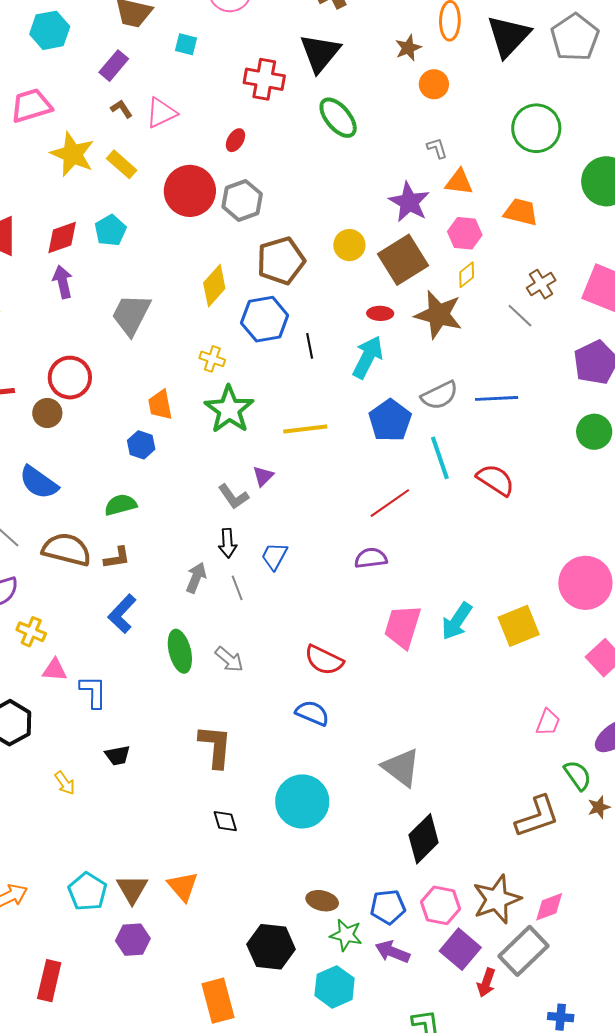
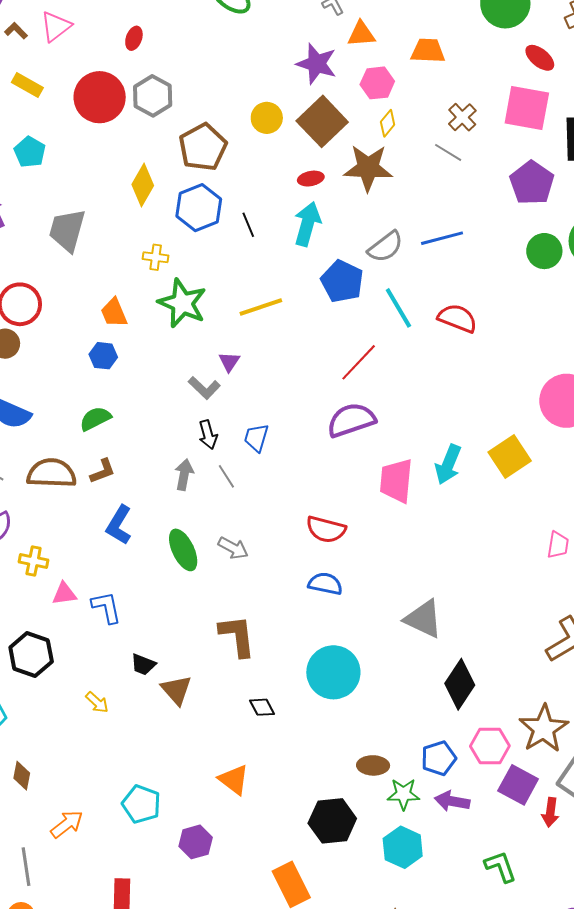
purple semicircle: (371, 558) -> (351, 420), size x1.5
black trapezoid: (118, 755) -> (143, 665), turned 44
brown triangle: (132, 889) -> (176, 690), moved

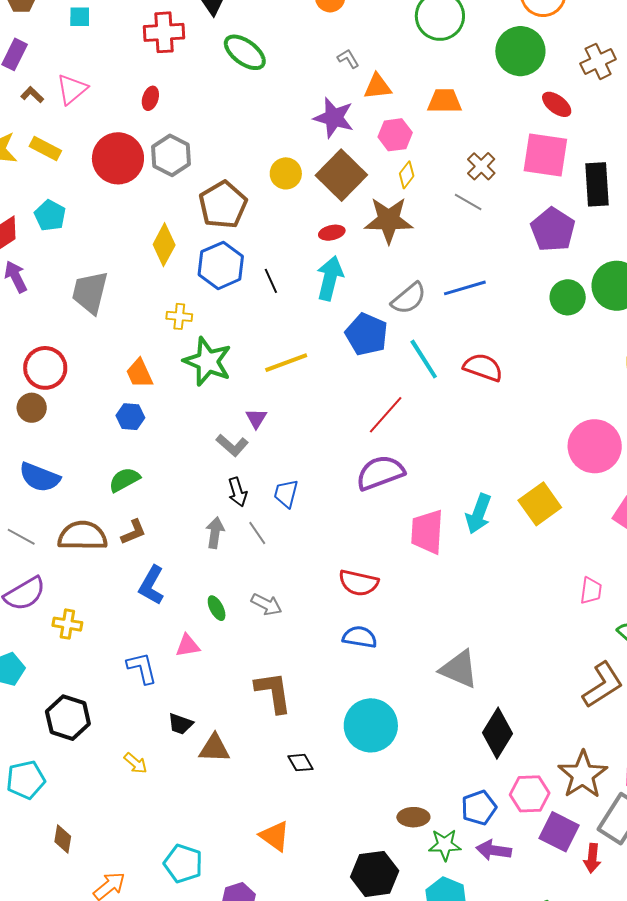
green ellipse: (183, 550) -> (217, 608), size x0.6
pink triangle: (64, 594) -> (188, 646), moved
brown triangle: (176, 690) -> (214, 748), turned -44

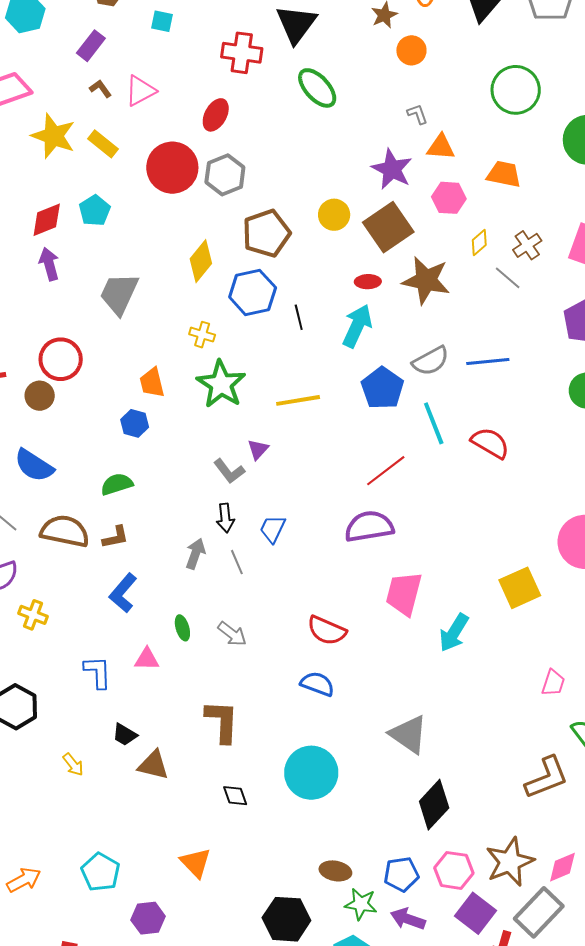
red ellipse: (150, 98) -> (216, 115), size x1.4
yellow diamond: (407, 175) -> (479, 242), moved
cyan arrow: (479, 514) -> (454, 633), moved

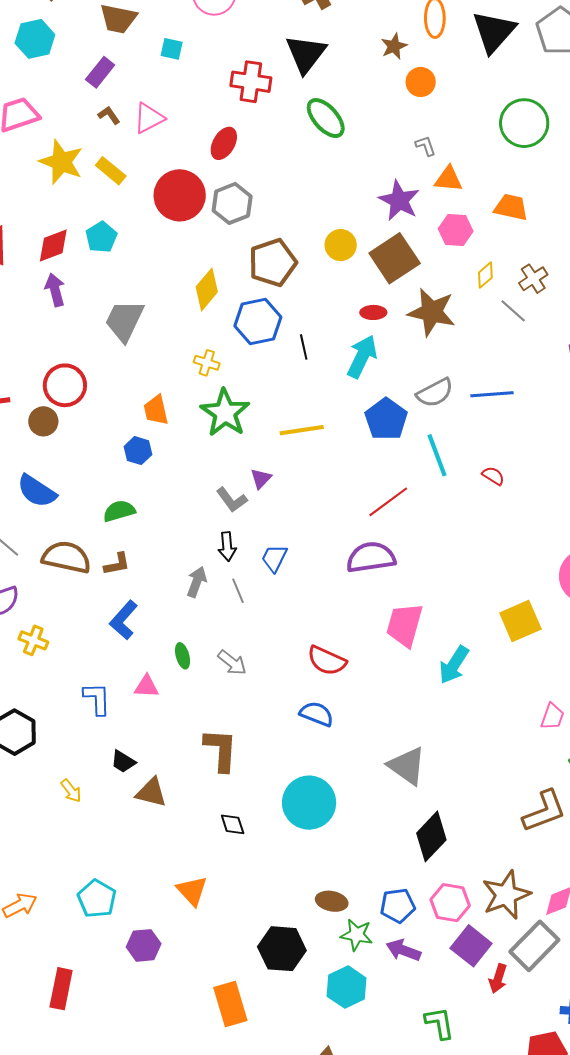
red semicircle: (490, 443) -> (493, 476), size x0.6

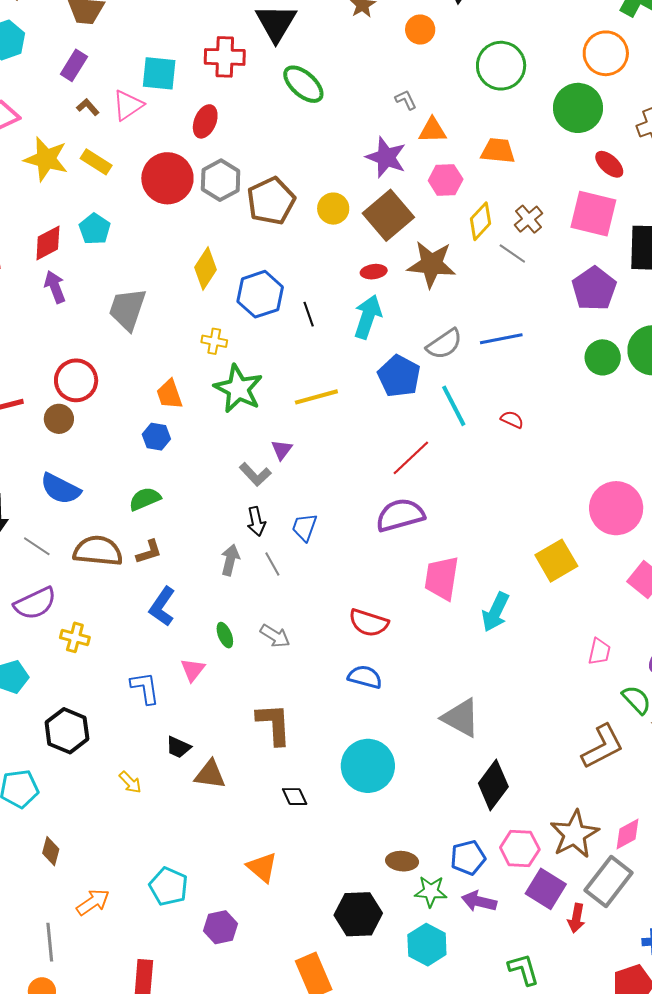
cyan square: (172, 49) -> (159, 73), moved, size x1.6
orange circle: (421, 82) -> (420, 30), moved
brown pentagon: (273, 263) -> (271, 201), moved
yellow diamond: (485, 275) -> (481, 221), size x1.4
pink triangle: (146, 686) -> (193, 670), turned -48

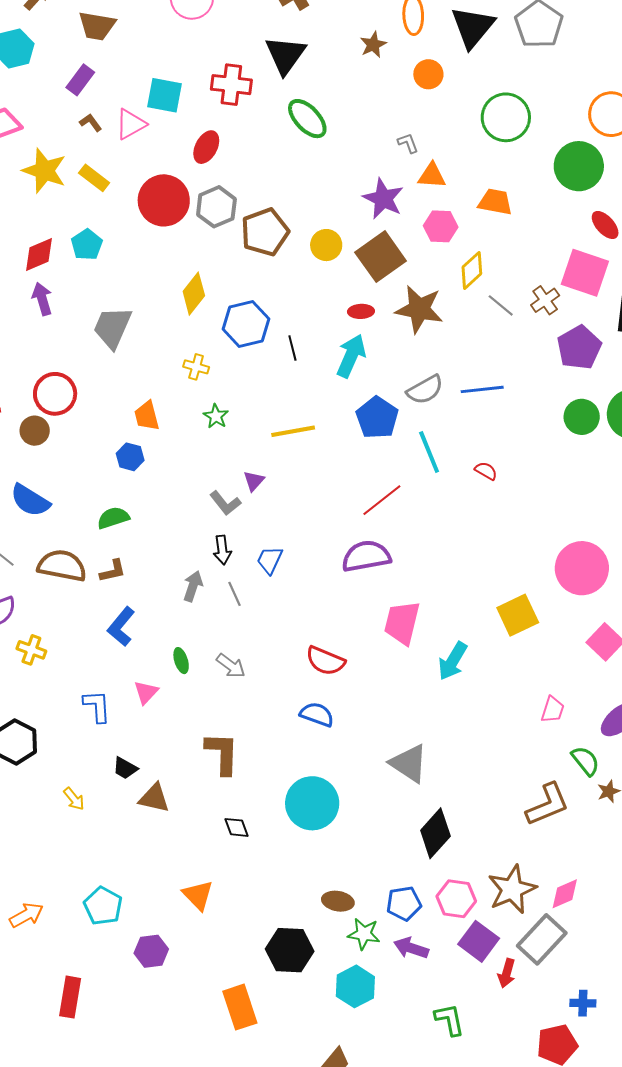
brown cross: (529, 219) -> (545, 300), moved
green star: (238, 389) -> (216, 416), size x0.5

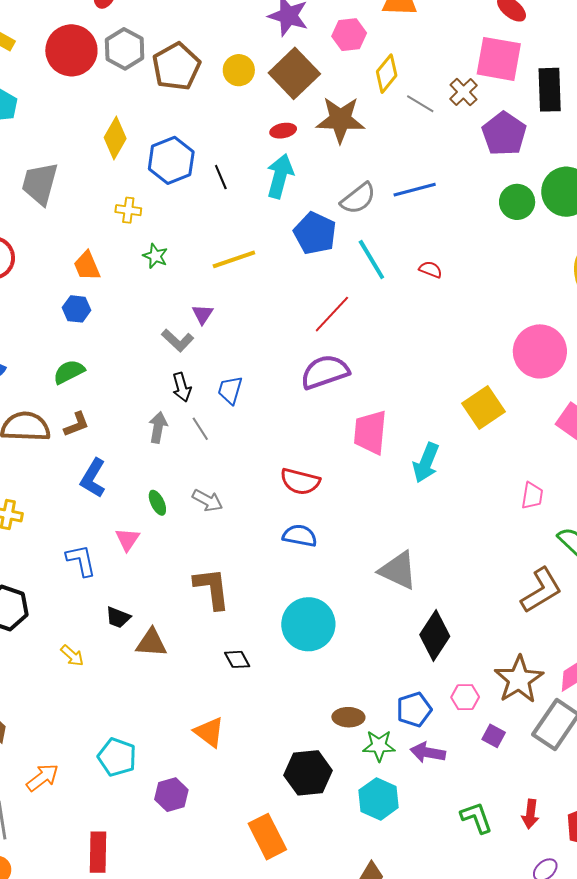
pink hexagon: (456, 899) -> (465, 697), size x0.7
purple square: (479, 941) -> (494, 736), size x0.6
red arrow: (507, 973) -> (530, 814), moved

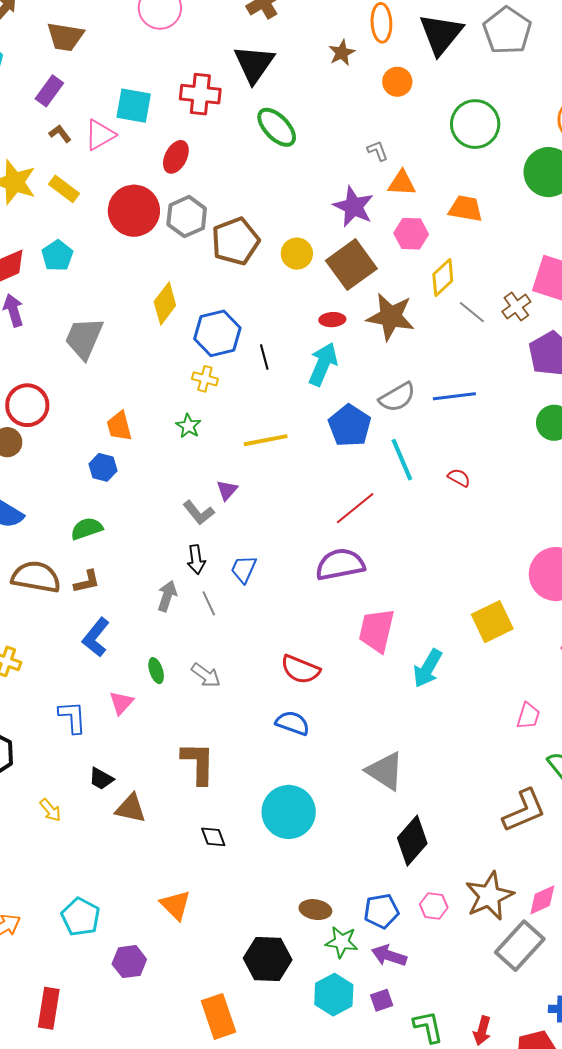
yellow cross: (128, 210) -> (205, 379), moved
purple square: (494, 736) -> (382, 1000), moved, turned 35

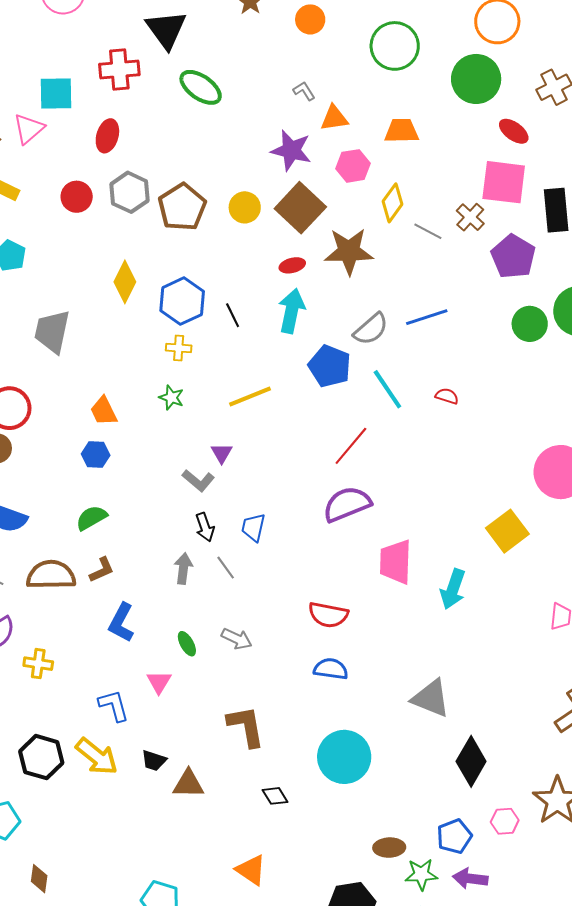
red circle: (134, 211) -> (77, 197), size x0.6
yellow arrow: (50, 810) -> (97, 756), moved, size x1.8

